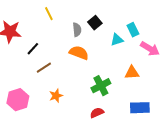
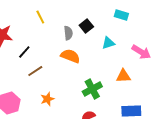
cyan rectangle: (133, 30) -> (121, 15), moved, turned -48

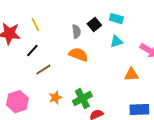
cyan rectangle: (121, 15) -> (116, 19), moved
yellow line: (40, 17) -> (35, 25), moved
green cross: (92, 89) -> (82, 99), moved

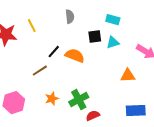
black square: (94, 25) -> (95, 37), moved, turned 32
gray semicircle: (76, 32) -> (70, 17), moved
black line: (32, 51) -> (54, 52), moved

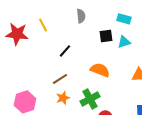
orange semicircle: (75, 56) -> (100, 70), moved
brown line: (40, 71) -> (60, 79), moved

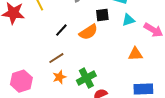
cyan triangle: (124, 42) -> (128, 20), moved
orange semicircle: (100, 70) -> (88, 32), moved, turned 126

